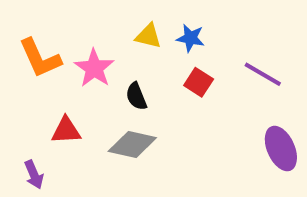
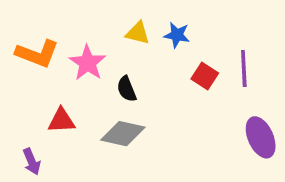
orange L-shape: (40, 58) -> (37, 54), turned -45
purple line: (263, 74) -> (244, 68), turned 57
red square: (199, 82) -> (205, 76), moved

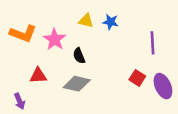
red square: (205, 76) -> (137, 78), moved

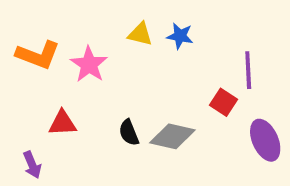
black semicircle: (79, 56) -> (129, 133), moved
red square: (137, 78) -> (224, 102), moved
gray diamond: (77, 84) -> (172, 136), moved

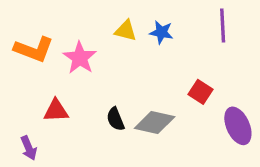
purple line: (248, 70) -> (223, 26), moved

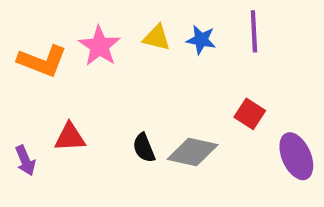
purple line: (223, 26) -> (254, 31), moved
pink star: (80, 58) -> (99, 46), moved
purple arrow: (29, 148) -> (25, 160), moved

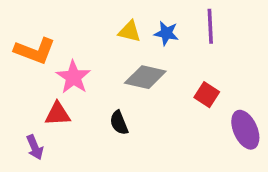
pink star: (99, 46) -> (73, 77), moved
gray diamond: (193, 152) -> (145, 77), moved
purple arrow: (25, 160) -> (35, 147), moved

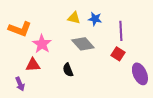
purple line: (210, 26) -> (121, 31), moved
gray diamond: (145, 77) -> (83, 44), turned 35

